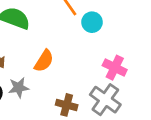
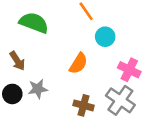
cyan circle: (92, 22) -> (105, 37), moved
orange semicircle: (44, 61) -> (78, 63), moved

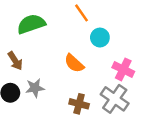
green semicircle: (34, 23) -> (31, 24), turned -40
orange semicircle: (78, 63) -> (74, 63), turned 100

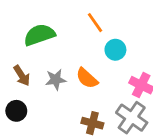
gray star: (35, 88) -> (56, 80), moved

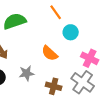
gray star: (56, 80) -> (27, 73), moved

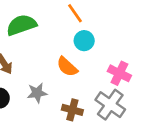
cyan circle: (71, 32) -> (84, 41), moved

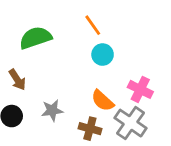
orange semicircle: (67, 67) -> (103, 101), moved

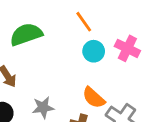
pink cross: (140, 89) -> (127, 48), moved

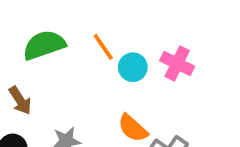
orange line: (84, 22) -> (103, 47), moved

